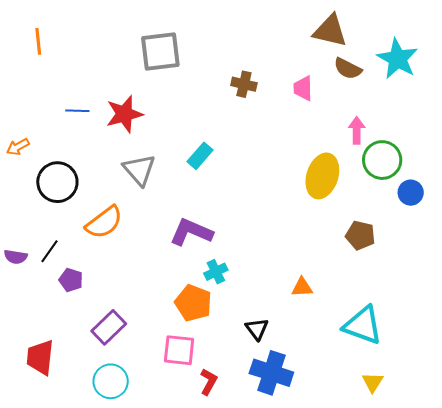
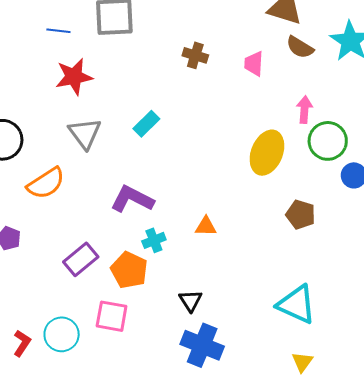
blue line: (77, 111) -> (58, 31), moved
orange triangle: (302, 287) -> (206, 226), moved
purple rectangle: (109, 327) -> (81, 259), moved
cyan circle: (111, 381) -> (62, 334), moved
red L-shape: (209, 382) -> (22, 343), moved

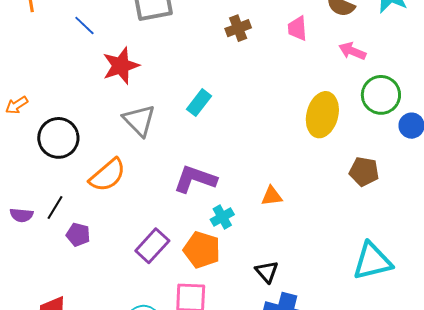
blue line: (58, 31) -> (84, 25), moved, turned 45
brown cross: (195, 55) -> (238, 28), turned -30
pink arrow: (304, 110) -> (352, 51), moved, turned -64
cyan triangle: (297, 304) -> (372, 261), turned -30

